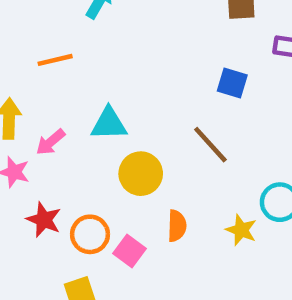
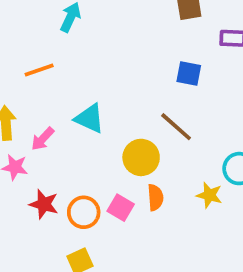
cyan triangle: (109, 124) -> (90, 118), turned 32
yellow circle: (141, 174) -> (141, 157), moved
pink square: (129, 251) -> (121, 208), moved

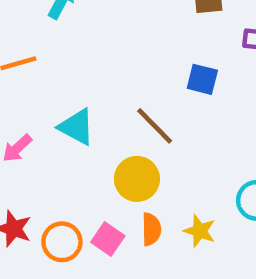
brown line: (176, 127) -> (155, 126), moved
yellow star: (209, 195) -> (200, 231), moved

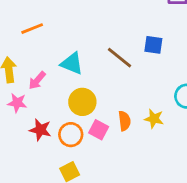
blue square: (202, 79) -> (153, 45), moved
yellow circle: (137, 179) -> (82, 102), moved

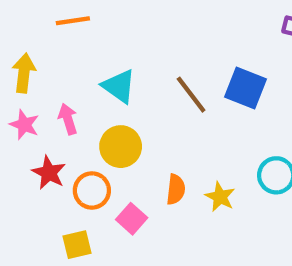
blue square: (153, 45) -> (245, 88), size x1.4
pink arrow: (37, 80) -> (68, 119), moved, turned 108
pink square: (99, 130) -> (132, 219), moved

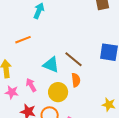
brown line: (191, 95) -> (73, 59), moved
orange semicircle: (176, 189) -> (76, 80), moved

